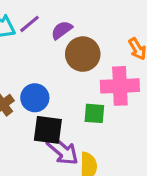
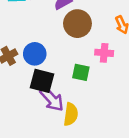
pink cross: (120, 86) -> (104, 53), size x0.6

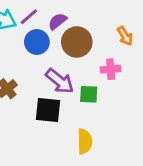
blue circle: (35, 54) -> (37, 42), moved
purple arrow: (52, 99) -> (60, 81), moved

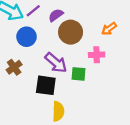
orange arrow: (125, 36) -> (109, 29), turned 84
blue circle: (37, 42) -> (26, 37), moved
yellow semicircle: (85, 141) -> (58, 111), moved

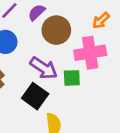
pink cross: (97, 55) -> (90, 53), size x1.6
black square: (46, 85) -> (35, 96), turned 35

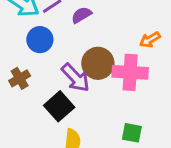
brown circle: (56, 30) -> (98, 63), moved
green square: (72, 78) -> (132, 133), moved

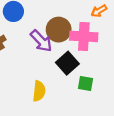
black square: (59, 106) -> (67, 63), moved

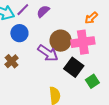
green square: (85, 83) -> (92, 81), turned -32

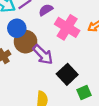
brown circle: (61, 41) -> (26, 42), moved
pink cross: (83, 42) -> (67, 27), moved, turned 30

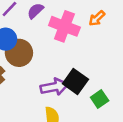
purple arrow: (43, 55) -> (54, 87), moved, turned -45

